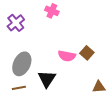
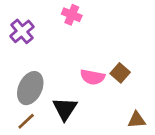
brown line: (19, 88) -> (26, 121), turned -32

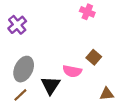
pink cross: (72, 15) -> (87, 12), moved
pink semicircle: (92, 77) -> (72, 71), moved

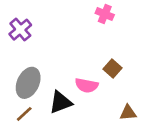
black triangle: (51, 85) -> (61, 102), turned 36

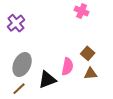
pink semicircle: (87, 85) -> (67, 67), turned -90
brown triangle: (128, 113) -> (91, 74), moved

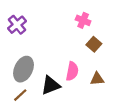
pink cross: (82, 11) -> (83, 20), moved
brown square: (88, 53) -> (94, 44), moved

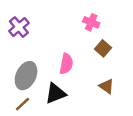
pink semicircle: (72, 71) -> (66, 64), moved
brown triangle: (97, 79) -> (107, 86), turned 40

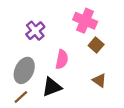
pink cross: (91, 22) -> (85, 21), size x1.5
purple cross: (19, 27) -> (35, 31), moved

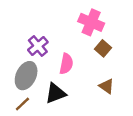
purple cross: (35, 31) -> (38, 46), moved

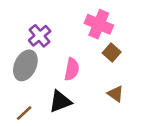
purple cross: (38, 46) -> (40, 36), moved
gray ellipse: (26, 76) -> (25, 65), moved

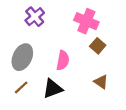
purple cross: (40, 36) -> (35, 17), moved
brown line: (24, 113) -> (21, 87), moved

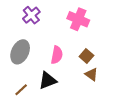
brown square: (98, 46) -> (86, 56), moved
brown line: (21, 87) -> (21, 90), moved

